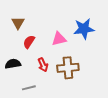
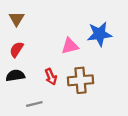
brown triangle: (18, 23) -> (17, 19), moved
red semicircle: (29, 42) -> (17, 49), moved

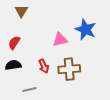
brown triangle: (17, 19) -> (21, 11), moved
blue star: (99, 34) -> (85, 29), turned 30

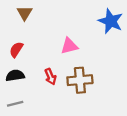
blue star: (85, 29) -> (111, 21), moved
gray line: (29, 90) -> (15, 104), moved

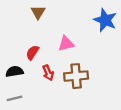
brown triangle: (25, 13) -> (38, 12), moved
red semicircle: (16, 50) -> (32, 53), moved

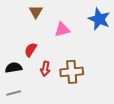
pink triangle: (66, 44) -> (62, 30), moved
red arrow: (48, 73) -> (45, 69), turned 32

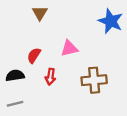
pink triangle: (62, 30) -> (69, 48), moved
brown cross: (72, 72) -> (94, 80), moved

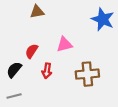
brown triangle: (40, 13) -> (37, 12), turned 48
black semicircle: (15, 75) -> (14, 70), turned -42

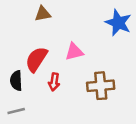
red semicircle: (32, 51) -> (36, 59), size x1.5
black semicircle: (14, 70) -> (16, 81), turned -42

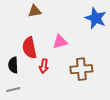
red semicircle: (36, 59) -> (29, 48), turned -45

